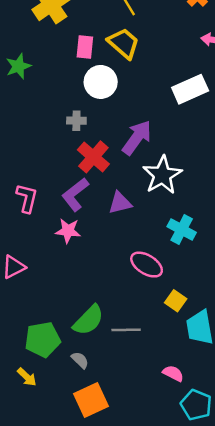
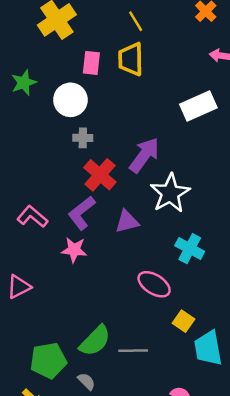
yellow trapezoid: (124, 43) -> (131, 59), turned -132
white circle: (101, 82) -> (70, 100), moved
pink L-shape: (27, 198) -> (32, 217), turned -64

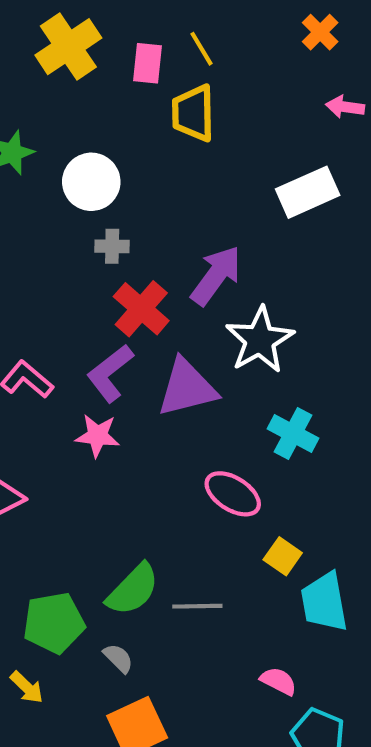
pink rectangle: (91, 63) -> (147, 63), moved
purple triangle: (127, 222) -> (187, 388), size x1.5

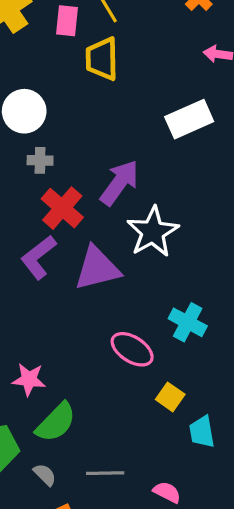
cyan cross: (293, 434) -> (188, 322), moved
pink star: (98, 436) -> (29, 379), moved
cyan trapezoid: (324, 602) -> (202, 432), size x0.7
gray line: (197, 606) -> (105, 473), moved

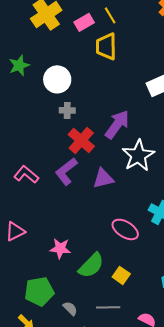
pink rectangle: (67, 21) -> (84, 22), turned 54
purple triangle: (97, 268) -> (103, 178), size x0.7
yellow square: (170, 397) -> (121, 275), moved
green semicircle: (56, 422) -> (91, 265), moved

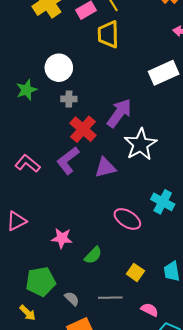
green star: (19, 65) -> (27, 90), moved
green semicircle: (91, 265) -> (93, 255), size x0.7
yellow square: (121, 275) -> (135, 272), moved

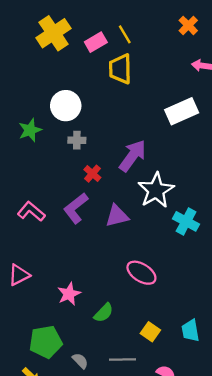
red cross: (83, 129) -> (92, 174), size x0.6
cyan cross: (163, 202) -> (186, 221), moved
pink star: (62, 238) -> (69, 294), turned -30

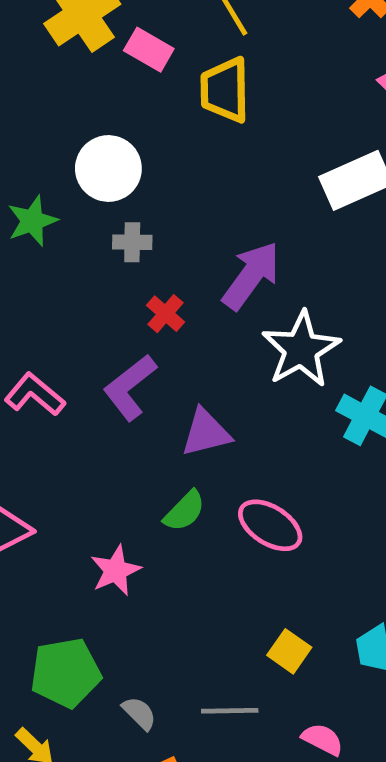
pink rectangle: (96, 42) -> (149, 50), moved, turned 60
purple triangle: (117, 216) -> (206, 433), moved
green semicircle: (104, 313) -> (185, 511), moved

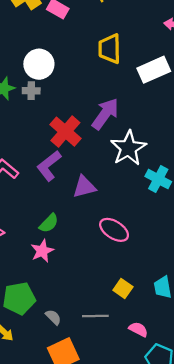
yellow trapezoid: (225, 90) -> (110, 49), moved
gray cross: (132, 242) -> (31, 91), moved
red cross: (166, 314) -> (65, 132), size x1.8
green semicircle: (185, 511) -> (49, 223), moved

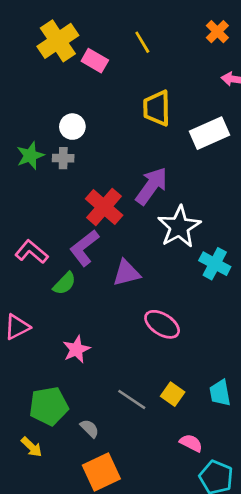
white circle: (39, 64) -> (72, 127), size x0.7
green semicircle: (49, 223) -> (64, 283), moved
gray line: (95, 316) -> (132, 399), moved, turned 35

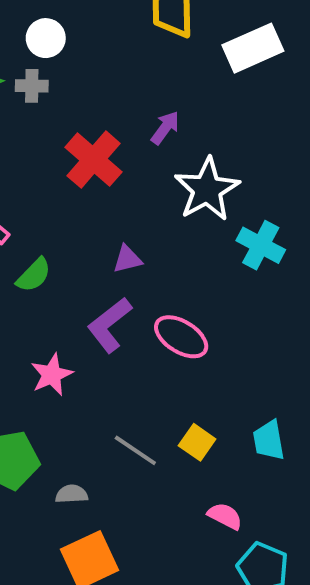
purple arrow: (151, 186) -> (165, 128), size x0.6
purple L-shape: (84, 248) -> (109, 325), moved
purple triangle: (126, 273) -> (127, 259), size x0.7
gray semicircle: (90, 428) -> (72, 494), turned -48

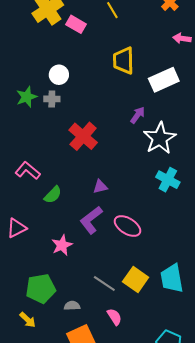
purple arrow: (165, 128) -> (138, 115), moved
white star: (207, 189) -> (160, 138), moved
cyan trapezoid: (269, 440) -> (172, 278), size x1.4
yellow square: (197, 442) -> (136, 279), size x1.4
pink semicircle: (225, 516) -> (114, 317), moved, turned 30

